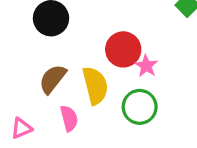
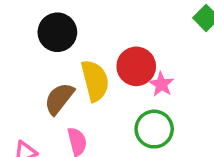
yellow semicircle: (95, 86) -> (95, 81), moved

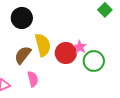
red circle: (136, 66) -> (66, 53), moved
green circle: (154, 129) -> (94, 61), moved

